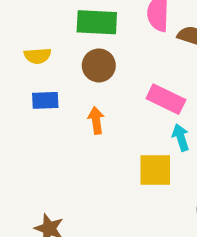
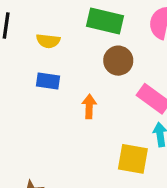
brown circle: (99, 65) -> (118, 61), moved

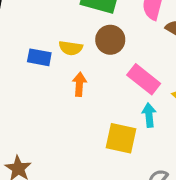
yellow semicircle: (48, 41) -> (71, 48), moved

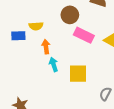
brown circle: (110, 40) -> (70, 15), moved
cyan arrow: (149, 115) -> (54, 64), moved

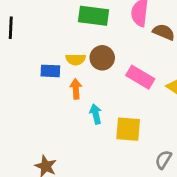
brown circle: (70, 15) -> (102, 58), moved
orange arrow: (46, 47) -> (76, 89), moved

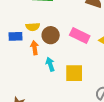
brown circle: (102, 58) -> (51, 35), moved

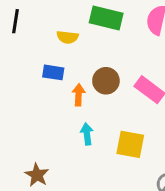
yellow semicircle: (33, 27) -> (67, 37), moved
cyan arrow: (50, 64) -> (87, 134), moved

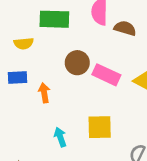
brown circle: (106, 81) -> (77, 63), moved
cyan arrow: (87, 134) -> (60, 137), moved

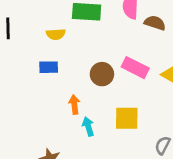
brown circle: (77, 63) -> (102, 74), moved
orange arrow: (44, 93) -> (74, 105), moved

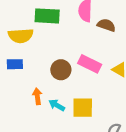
yellow semicircle: (56, 34) -> (21, 36), size x1.5
cyan arrow: (88, 126) -> (57, 105), moved, turned -42

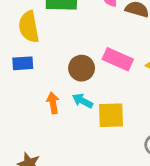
yellow semicircle: (21, 36) -> (29, 27), turned 85
cyan arrow: (57, 105) -> (83, 101), moved

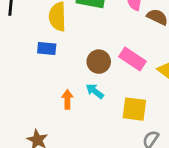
orange arrow: (53, 103) -> (67, 99), moved
yellow square: (111, 115) -> (134, 109), moved

